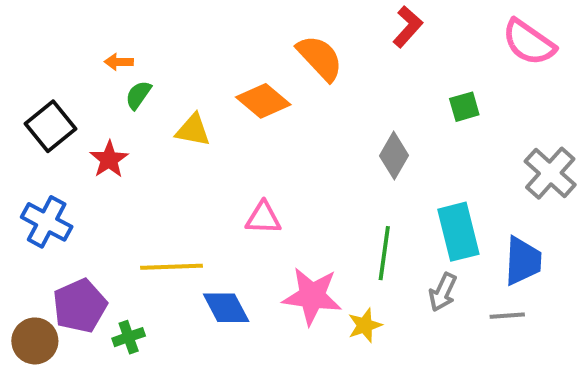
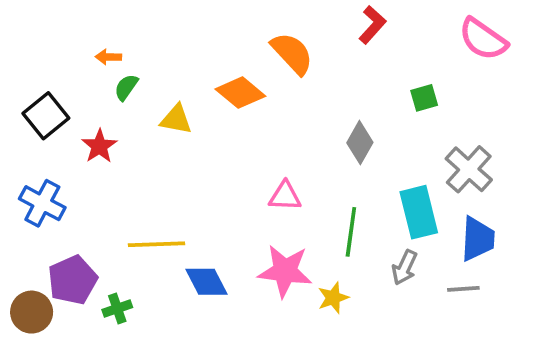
gray cross: (550, 173) -> (469, 169), moved
pink triangle: (263, 218) -> (285, 196), moved

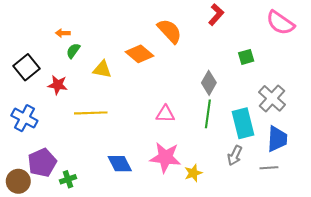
red star: (99, 146) -> (58, 85), turned -30
green line: (351, 232) -> (208, 114), moved
yellow line: (156, 244) -> (91, 113), moved

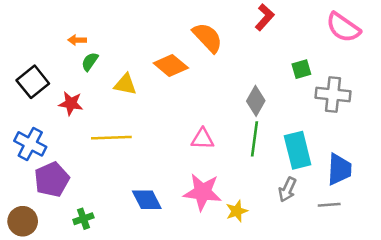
gray cross: (272, 98) -> (333, 95), moved, turned -36
purple pentagon: (42, 163) -> (52, 179), moved

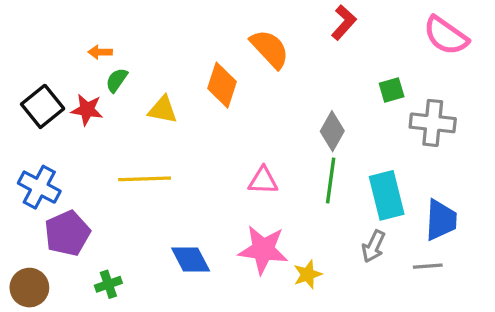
orange diamond: (171, 65) -> (222, 85), turned 68
red star: (71, 103) -> (87, 110), moved

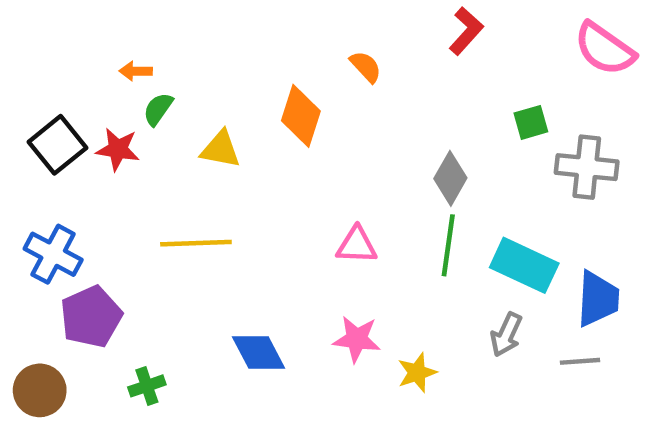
orange semicircle: (270, 49) -> (366, 67), size x0.6
cyan rectangle: (387, 195) -> (524, 265), turned -51
pink star: (263, 250) -> (357, 339), size x0.7

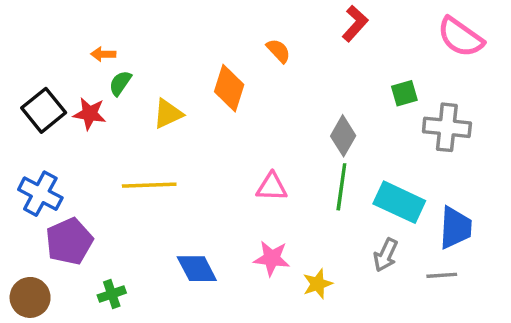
yellow triangle: (221, 149) -> (168, 114), turned -36

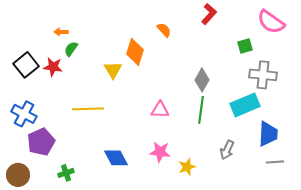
green square: (404, 93) -> (245, 46), moved
yellow triangle: (168, 114) -> (113, 70), moved, turned -36
cyan rectangle: (399, 202) -> (245, 105), moved, turned -48
gray line: (442, 275) -> (275, 162), moved

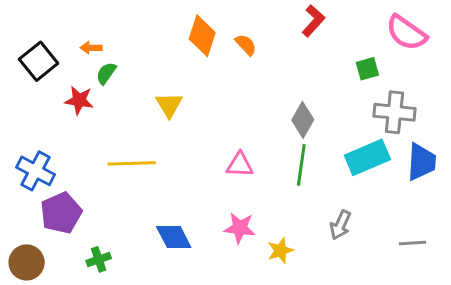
orange diamond: (135, 52) -> (202, 36), moved
black square: (26, 65) -> (39, 61), moved
blue trapezoid: (268, 134) -> (421, 162), moved

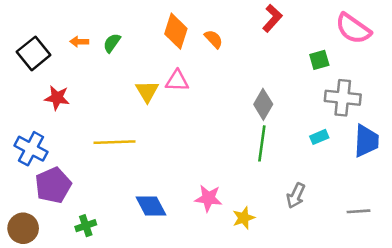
green semicircle: (106, 73) -> (112, 43), moved
red star: (79, 100) -> (57, 98), moved
cyan rectangle: (367, 157) -> (319, 137), size x0.5
pink triangle: (240, 165) -> (177, 81), moved

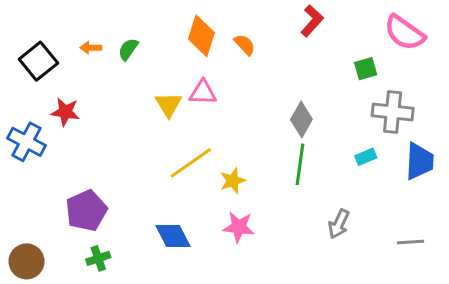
yellow line: (114, 142) -> (191, 163), moved, turned -33
blue cross: (31, 149) -> (27, 142), moved
purple pentagon: (53, 185) -> (86, 211), moved
yellow star: (244, 218) -> (233, 181), moved

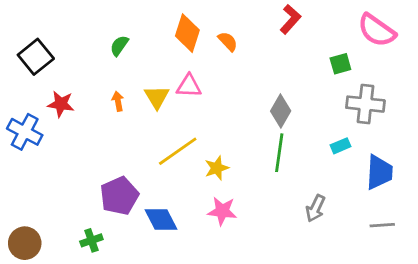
orange arrow: (91, 48) -> (118, 101), moved, turned 78
blue trapezoid: (420, 161) -> (379, 172), moved
purple pentagon: (86, 211) -> (119, 196), moved

